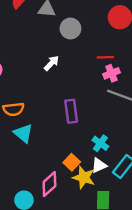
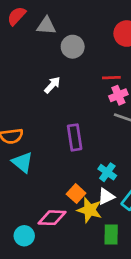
pink diamond: (49, 184) -> (52, 218), turned 45

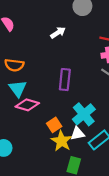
cyan cross: (107, 172) -> (84, 114), size x1.5
pink diamond: (52, 218) -> (27, 105), moved

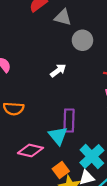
cyan triangle: (18, 89) -> (58, 136), moved

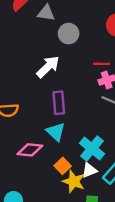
white arrow: (58, 71) -> (48, 67), size x1.5
purple rectangle: (69, 120) -> (59, 103), moved

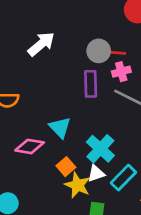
gray circle: (69, 34) -> (99, 51), moved
white arrow: (48, 67) -> (41, 44), moved
purple rectangle: (59, 103) -> (91, 84), moved

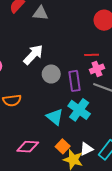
gray circle: (99, 51) -> (51, 74), moved
pink diamond: (30, 146) -> (28, 147), moved
cyan cross: (100, 149) -> (79, 110), moved

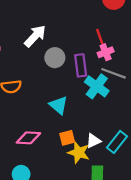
red line: (92, 55) -> (100, 37), turned 72
cyan cross: (79, 110) -> (97, 86), moved
orange square: (63, 146) -> (67, 138), turned 32

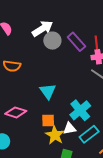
gray circle: (55, 58) -> (52, 41), moved
purple rectangle: (81, 65) -> (76, 42), moved, turned -48
cyan cross: (97, 86) -> (80, 110), moved

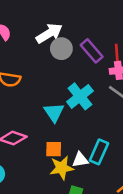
cyan cross: (80, 110) -> (80, 96), moved
cyan rectangle: (89, 134) -> (99, 152), moved, turned -30
yellow star: (55, 135) -> (62, 168), turned 30

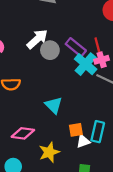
cyan cross: (80, 96) -> (86, 64), moved
orange square: (54, 149) -> (76, 130), moved
yellow star: (62, 168) -> (49, 152), moved

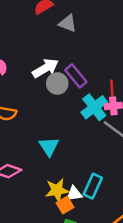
purple rectangle: (76, 47) -> (76, 76), moved
orange square: (76, 130) -> (65, 205), moved, turned -32
yellow star: (49, 152) -> (57, 190), moved

